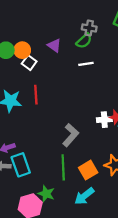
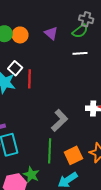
white square: (29, 63) -> (15, 68), moved

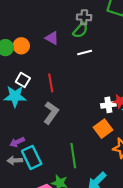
red line: (30, 79) -> (51, 83), moved
gray L-shape: (59, 120) -> (51, 113), moved
orange square: (73, 155) -> (103, 129), moved

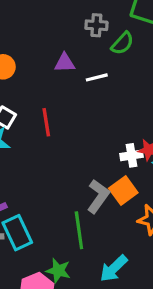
green semicircle: (80, 30) -> (122, 43), moved
purple triangle: (52, 38) -> (65, 63), moved, turned -32
gray L-shape: (51, 113) -> (98, 196), moved

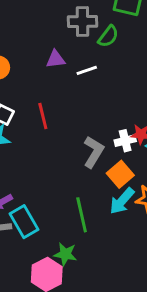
gray cross: (96, 25) -> (82, 21), size x1.4
gray L-shape: (98, 196) -> (94, 152), moved
cyan arrow: (114, 269) -> (122, 201), moved

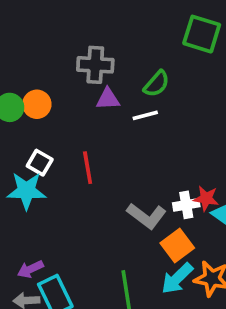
gray cross: (82, 21) -> (95, 65), moved
green semicircle: (108, 36) -> (157, 84), moved
gray L-shape: (94, 152) -> (147, 216), turned 92

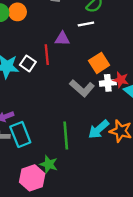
purple triangle: (108, 99) -> (62, 39), moved
white square: (40, 163) -> (28, 63), moved
orange square: (177, 246) -> (99, 63), moved

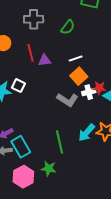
white line: (86, 24) -> (76, 58), moved
red line: (47, 55) -> (31, 53), moved
pink hexagon: (32, 178) -> (23, 177), moved

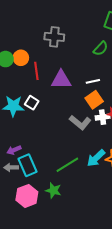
green semicircle: (68, 27) -> (101, 49), moved
red line: (31, 53) -> (36, 71), moved
purple triangle: (45, 60) -> (61, 80), size x1.5
green line: (60, 142) -> (67, 165), turned 65

